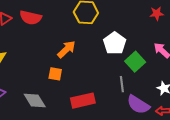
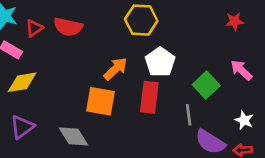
white pentagon: (115, 43) -> (160, 62), moved
orange square: (55, 74) -> (101, 101), size x1.6
red rectangle: (83, 101) -> (149, 97), moved, turned -70

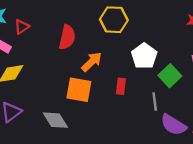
red semicircle: (68, 27) -> (67, 37), moved, turned -90
white pentagon: (160, 62) -> (144, 56), moved
red rectangle: (149, 97) -> (121, 86), size x0.6

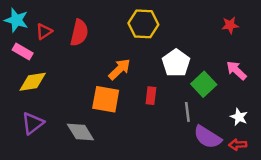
red semicircle: (67, 37) -> (79, 33), moved

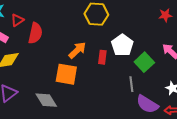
red semicircle: (79, 33) -> (35, 33), moved
red rectangle: (151, 96) -> (102, 57), moved

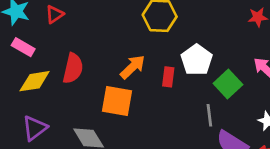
red triangle: (17, 20) -> (54, 14), moved
red semicircle: (35, 33) -> (73, 68), moved

